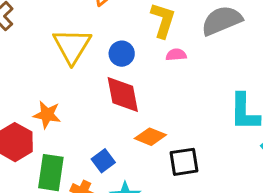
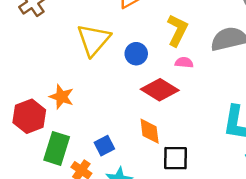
red diamond: (123, 94) -> (160, 90), moved, turned -57
orange diamond: (150, 137) -> (150, 131), turned 52

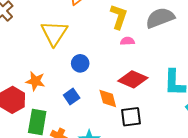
blue circle: (136, 54) -> (80, 63), moved
red diamond: (160, 90) -> (133, 79), moved
blue square: (104, 146) -> (72, 97), moved

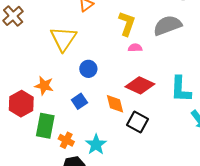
black square: (131, 117) -> (138, 122), turned 35

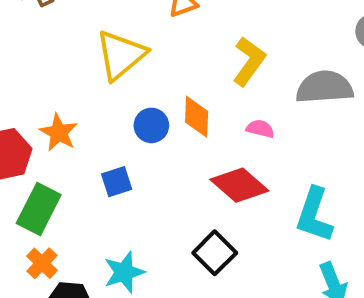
pink semicircle: (135, 48) -> (260, 129), moved
orange diamond: (115, 104) -> (197, 117), moved
orange cross: (66, 140) -> (42, 263), moved

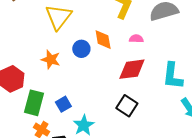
orange star: (59, 133) -> (51, 60), moved
blue square: (117, 182) -> (63, 104), moved
red diamond: (239, 185) -> (132, 69), turned -36

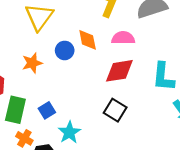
pink semicircle: (136, 39) -> (123, 38), size x1.5
orange star: (51, 60) -> (32, 63), turned -30

